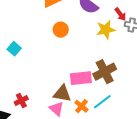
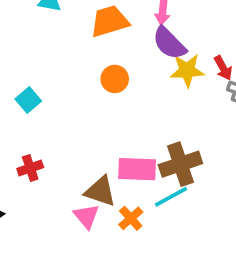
yellow star: (106, 30) -> (187, 70), moved
red cross: (21, 101) -> (30, 168), moved
cyan line: (102, 102) -> (171, 197), moved

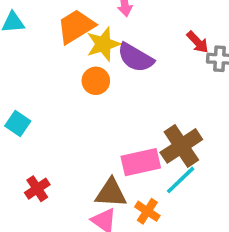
purple semicircle: (169, 43) -> (135, 58), moved
yellow star: (187, 70) -> (103, 44), moved

